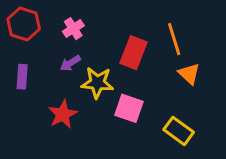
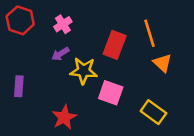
purple rectangle: (22, 77) -> (19, 86), moved
red star: (63, 114) -> (64, 117), moved

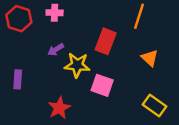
pink cross: (63, 24) -> (55, 13), moved, turned 35
orange line: (150, 33) -> (139, 16), moved, turned 35
yellow rectangle: (153, 112) -> (154, 105), moved

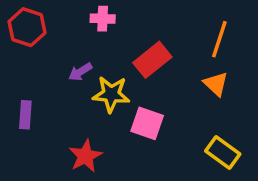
pink cross: (55, 13) -> (103, 19), moved
orange line: (139, 16) -> (219, 39), moved
red rectangle: (106, 41) -> (152, 60), turned 30

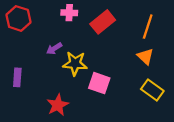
red rectangle: (152, 60) -> (103, 22), moved
yellow rectangle: (223, 153) -> (152, 90), moved

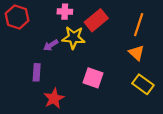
yellow star: (75, 63) -> (73, 38), moved
purple rectangle: (17, 77) -> (37, 72), moved

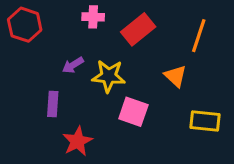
yellow star: (73, 38) -> (109, 76), moved
orange triangle: (136, 53) -> (175, 76), moved
yellow rectangle: (143, 84) -> (205, 121), turned -30

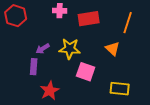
red rectangle: (138, 29) -> (89, 19), turned 30
purple arrow: (73, 65) -> (43, 49), moved
yellow rectangle: (205, 121) -> (120, 89), moved

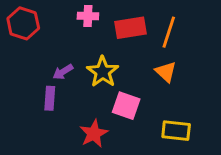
orange line: (128, 23) -> (169, 32), moved
yellow star: (70, 49) -> (103, 72), turned 30
red star: (50, 91) -> (94, 134), moved

